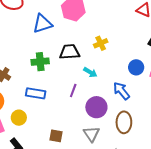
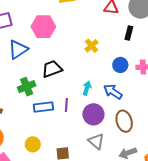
yellow cross: (101, 43) -> (92, 46), moved
cyan arrow: (90, 72) -> (87, 88), moved, turned -88
blue rectangle: (36, 93) -> (43, 107), moved
yellow circle: (19, 118) -> (33, 144), moved

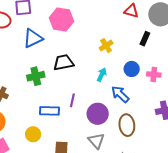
cyan arrow: (87, 88) -> (102, 75), moved
blue rectangle: (43, 107) -> (50, 111), moved

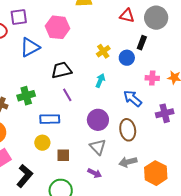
blue circle: (132, 69) -> (127, 58), moved
green cross: (36, 76) -> (26, 96), moved
blue arrow: (120, 94) -> (133, 98), moved
purple line: (72, 100) -> (67, 95), moved, turned -40
yellow circle: (33, 134) -> (42, 143), moved

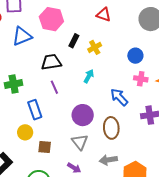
red triangle: (127, 16) -> (104, 15), moved
black rectangle: (142, 43) -> (74, 41), moved
blue circle: (127, 58) -> (135, 56), moved
blue rectangle: (50, 119) -> (35, 110), turned 66

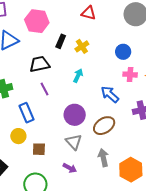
brown ellipse: (111, 128) -> (104, 126), turned 65
gray arrow: (108, 160) -> (103, 158), turned 90

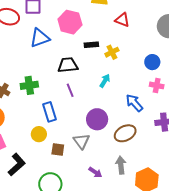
black rectangle: (61, 41) -> (91, 45), turned 56
gray triangle: (74, 142) -> (81, 141), moved
purple arrow: (70, 168) -> (95, 172), moved

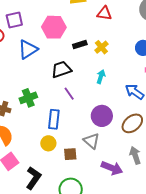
blue rectangle: (49, 112) -> (54, 119), turned 36
purple arrow: (95, 172) -> (112, 168), size x1.5

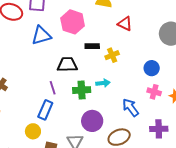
cyan arrow: (101, 77) -> (103, 83), turned 48
purple line: (69, 94) -> (53, 88), moved
green cross: (28, 98) -> (82, 90), moved

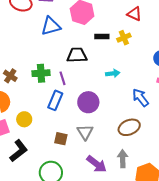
yellow cross: (112, 55) -> (124, 38), moved
green cross: (82, 90) -> (41, 73), moved
purple circle: (92, 121) -> (88, 102), moved
yellow circle: (33, 131) -> (24, 119), moved

